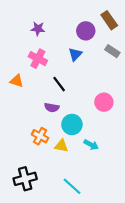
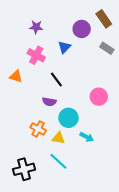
blue triangle: (75, 54) -> (64, 47), moved
cyan line: (72, 186) -> (58, 161), moved

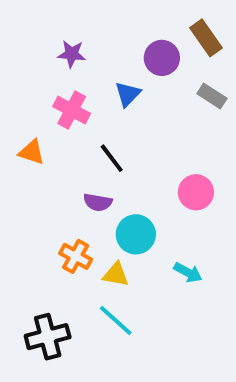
cyan arrow: (87, 137) -> (188, 272), moved

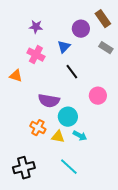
black line: (112, 158) -> (72, 72), moved
purple semicircle: (98, 202) -> (49, 101), size x1.5
cyan arrow: (188, 272) -> (80, 136), moved
cyan line: (116, 321) -> (69, 167), moved

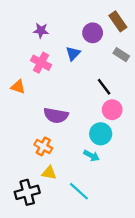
black line: (72, 72) -> (104, 87), moved
cyan circle: (68, 117) -> (101, 134), moved
yellow triangle: (58, 137) -> (49, 173), moved

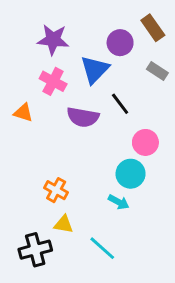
purple star: (41, 31) -> (53, 40), size x1.5
blue triangle: (73, 53) -> (95, 69), size x1.5
black line: (104, 87) -> (120, 104), moved
purple semicircle: (56, 115) -> (83, 117), moved

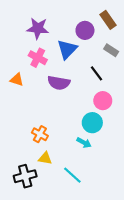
black line: (120, 104) -> (96, 73), moved

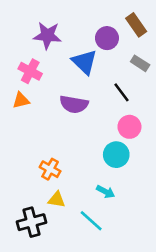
blue triangle: (67, 49) -> (84, 62), turned -30
pink cross: (38, 58) -> (30, 71), moved
orange triangle: (17, 80) -> (21, 100), turned -32
cyan arrow: (84, 143) -> (106, 192), moved

